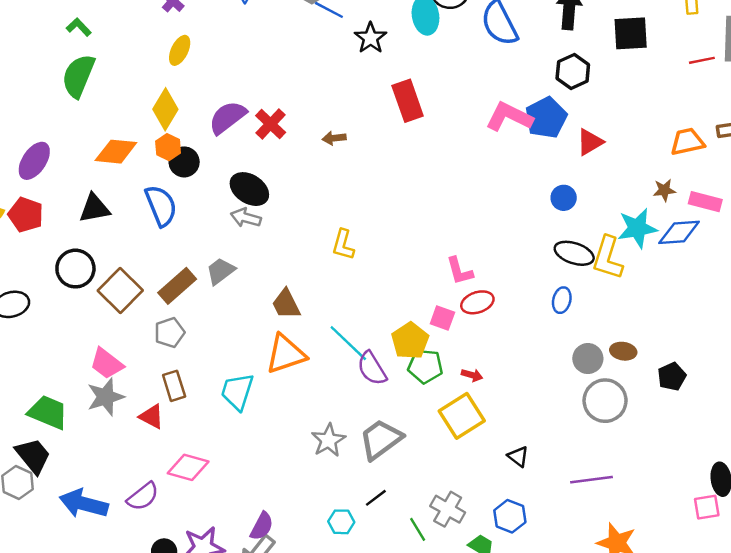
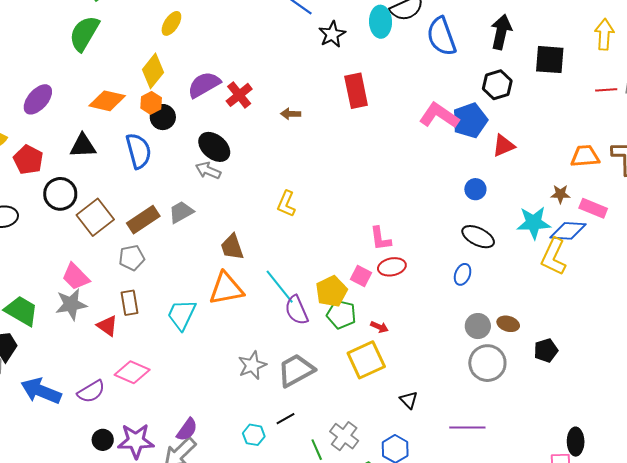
red pentagon: (26, 215) -> (28, 160), moved
yellow L-shape: (608, 258) -> (554, 257), moved

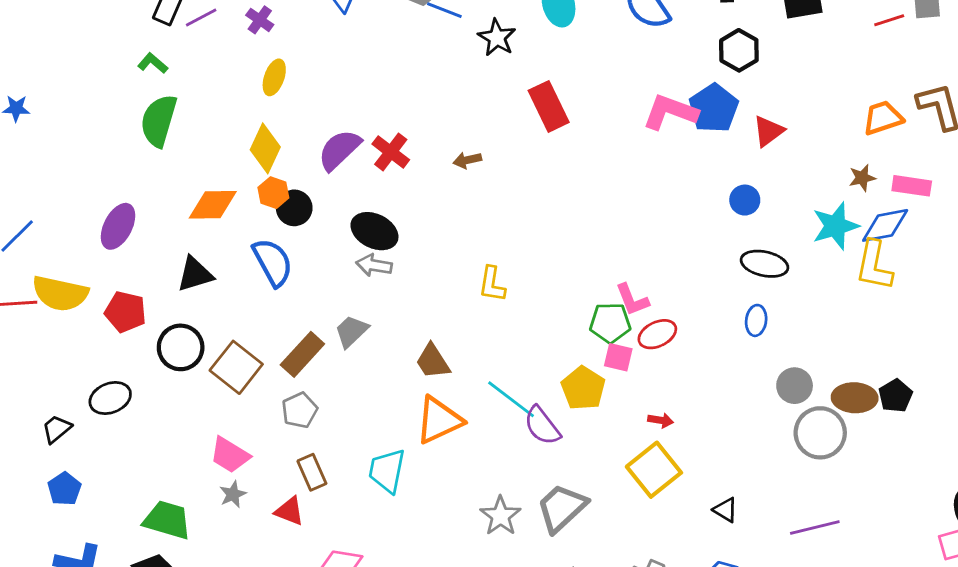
gray star: (71, 304) -> (233, 494), size x0.6
green pentagon: (341, 314) -> (610, 323), moved
brown ellipse: (508, 324) -> (855, 398), moved, size x1.4

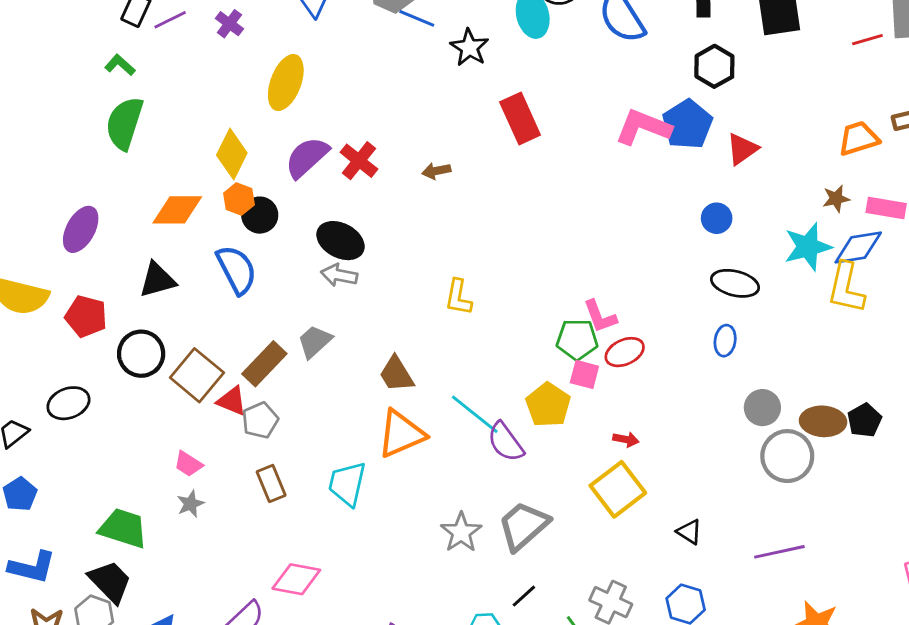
yellow ellipse: (274, 77) -> (286, 82), moved, size x1.5
pink trapezoid: (230, 455) -> (188, 464), size x0.7
red triangle: (289, 511) -> (232, 401), moved

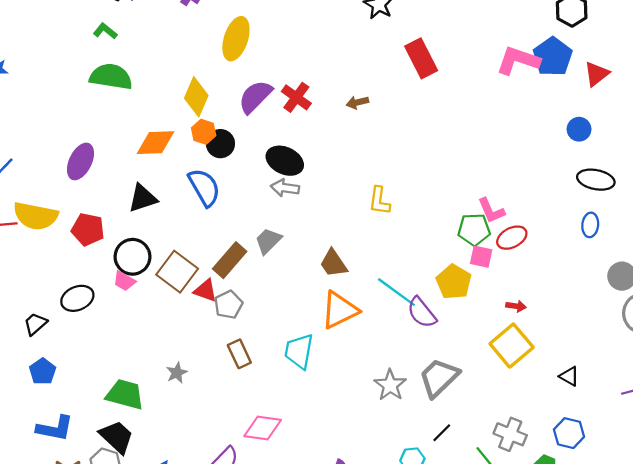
green semicircle: (124, 123) -> (111, 77), turned 84
pink trapezoid: (188, 464) -> (124, 281), moved

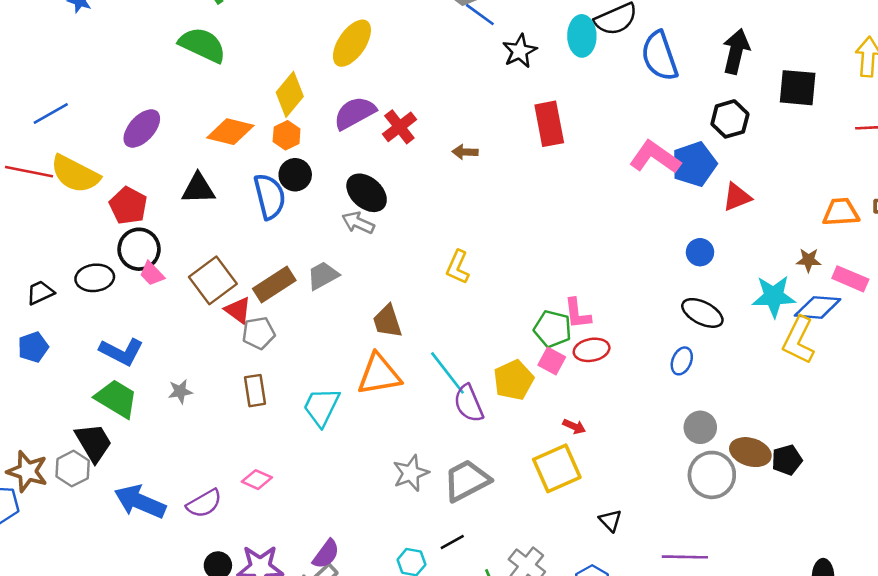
black circle: (220, 144) -> (295, 175), moved
black circle: (132, 257) -> (139, 249), moved
blue L-shape: (55, 428) -> (121, 352), moved
pink diamond: (263, 428) -> (257, 480), size x0.7

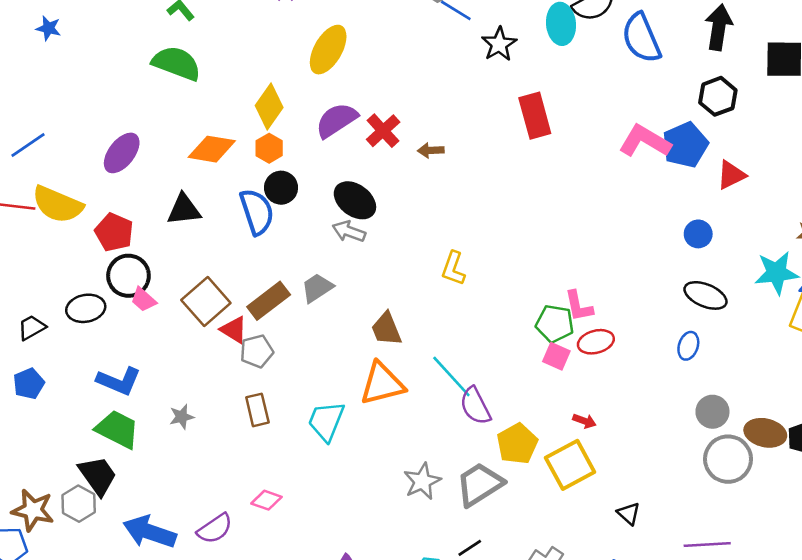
brown arrow: (465, 152) -> (431, 150), moved
yellow pentagon: (514, 380) -> (517, 444), moved

